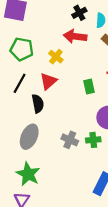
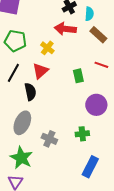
gray cross: (70, 140) -> (49, 139), moved
green cross: (93, 140) -> (82, 134), moved

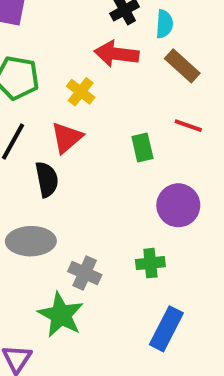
gray ellipse: (22, 123) -> (31, 241), turned 65
green star: (21, 158) -> (61, 315), moved

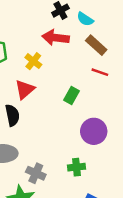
cyan semicircle: (164, 24) -> (85, 19), turned 119
red line: (188, 126) -> (100, 72), moved
green rectangle: (142, 148) -> (72, 96), turned 42

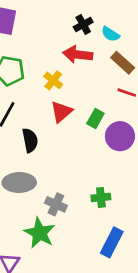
red triangle: (25, 89) -> (61, 112), moved
purple circle: (94, 131) -> (120, 136), moved

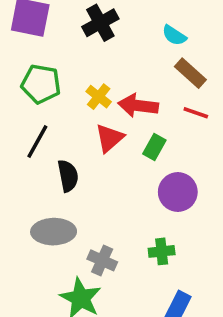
black cross: (83, 25) -> (100, 23), moved, size x1.4
red arrow: (78, 54) -> (138, 106), moved
purple circle: (120, 136) -> (178, 192), moved

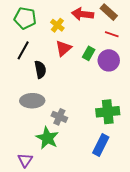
red arrow: (138, 106) -> (83, 14), moved
purple circle: (178, 192) -> (109, 60), moved
green cross: (162, 251) -> (108, 112), moved, size x1.6

